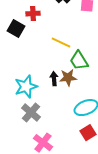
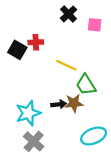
red cross: (33, 14) -> (36, 42), moved
black arrow: (54, 79) -> (59, 104), turned 88

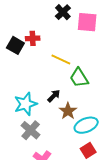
pink square: (95, 25) -> (87, 22), size x1.5
brown star: (74, 103) -> (68, 111), moved, turned -30
black arrow: (59, 104) -> (54, 96), turned -40

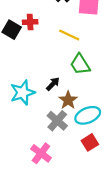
yellow line: (61, 60) -> (69, 35), moved
gray cross: (31, 130) -> (57, 121), moved

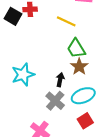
black arrow: (53, 84) -> (60, 80), moved, turned -32
brown star: (68, 100) -> (79, 67), moved

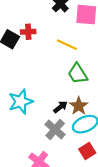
brown star: (79, 67) -> (79, 106), moved
black arrow: (60, 80) -> (60, 107), turned 40

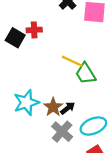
yellow line: (67, 45) -> (72, 61), moved
brown star: (79, 106) -> (53, 107), moved

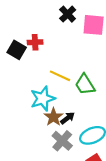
yellow line: (72, 61) -> (60, 76), moved
cyan star: (26, 103) -> (43, 99), moved

